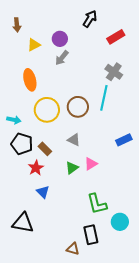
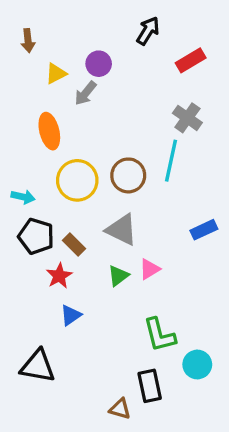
gray arrow: (62, 58) -> (85, 93), moved
gray triangle: (74, 140) -> (122, 230), size x1.5
blue triangle: (43, 192) -> (71, 315), turned 40

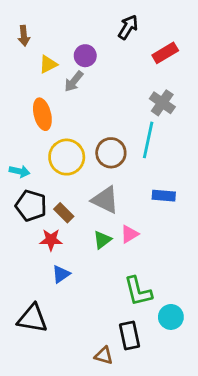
blue rectangle: (204, 230) -> (164, 196), moved, turned 30
red star: (59, 276) -> (51, 240), turned 30

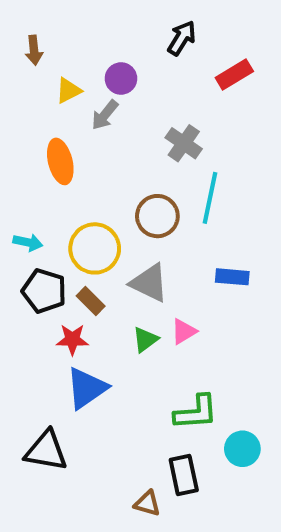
gray cross: (162, 103) -> (184, 143), moved
yellow circle: (67, 157) -> (95, 248), moved
blue triangle: (61, 274) -> (87, 388), size x1.6
green L-shape: (138, 291) -> (196, 412), turned -80

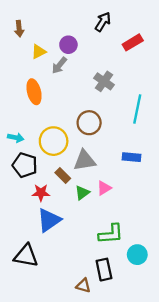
cyan line: (210, 198) -> (137, 109), moved
gray triangle: (149, 283) -> (84, 161), turned -35
brown rectangle: (91, 301) -> (63, 175), moved

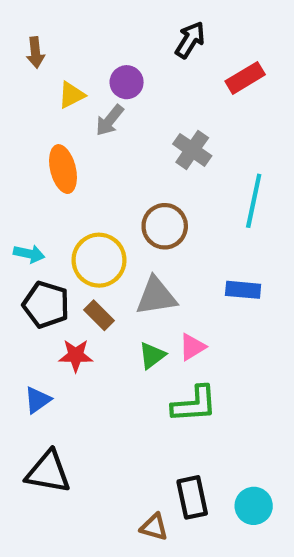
brown rectangle: (63, 175) -> (99, 315), moved
blue triangle: (49, 220) -> (38, 400), moved, size x0.6
green L-shape: (111, 234) -> (194, 404), moved
cyan circle: (137, 255) -> (254, 506), moved

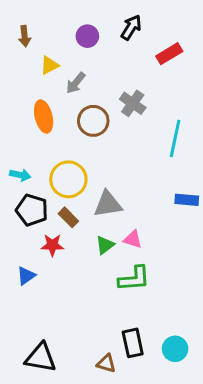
purple circle: (127, 82) -> (87, 36), moved
brown circle: (165, 226) -> (93, 121), moved
blue rectangle: (243, 290) -> (187, 200), moved
pink triangle: (192, 347) -> (133, 239), turned 48
black triangle: (48, 472) -> (41, 358), moved

